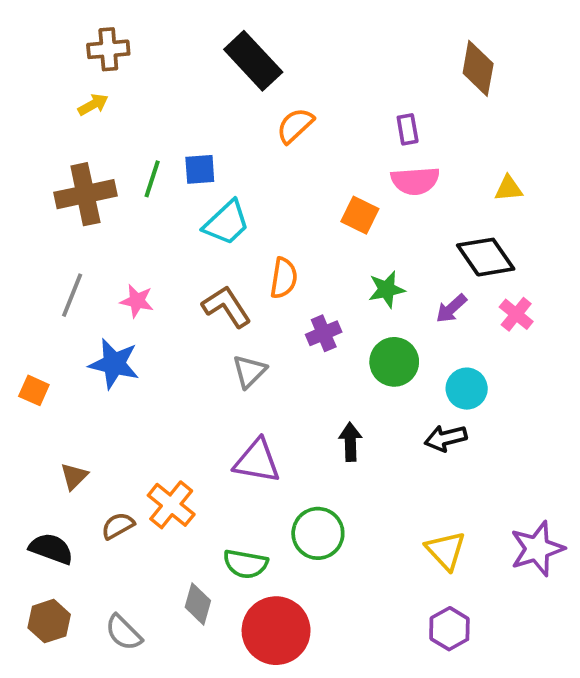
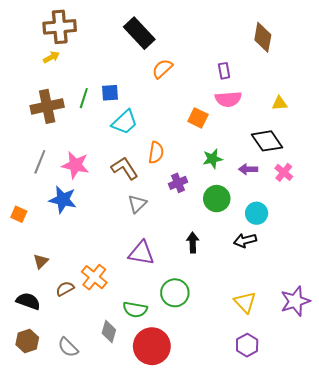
brown cross: (108, 49) -> (60, 27), size x1.4
pink star: (137, 301) -> (75, 165), size x1.5
purple arrow: (451, 309) -> (248, 169), turned 42

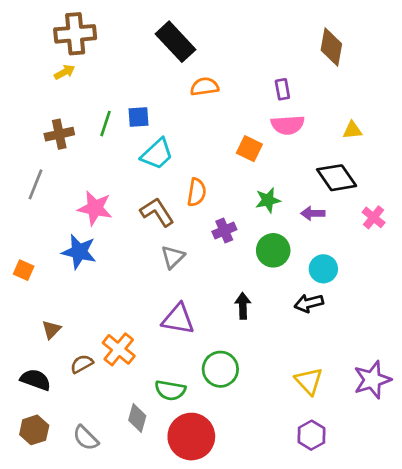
orange semicircle: (162, 69) -> (205, 87), turned 35
brown cross: (47, 106) -> (59, 134), size x0.7
gray line: (40, 162) -> (36, 184), moved
pink cross: (284, 172) -> (374, 217), moved

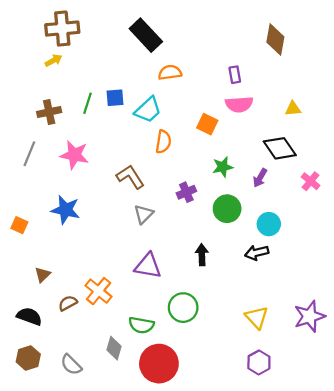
cyan trapezoid: (157, 154) -> (148, 110), moved
orange semicircle: (197, 192) -> (163, 142), moved
pink star: (95, 208) -> (74, 155), moved
purple arrow: (313, 213) -> (260, 178), turned -60

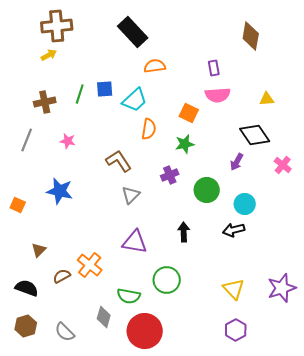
pink star: (74, 155) -> (68, 141), size x0.6
green star: (223, 167) -> (185, 144), moved

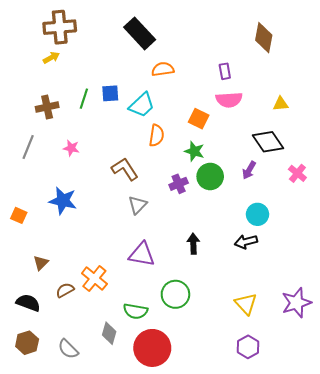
green star: (185, 144) -> (194, 151), turned 30
green circle: (207, 190) -> (210, 176), moved

